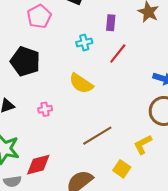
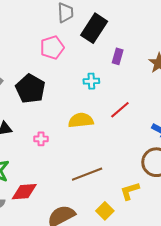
purple rectangle: (111, 23) -> (118, 56), moved
red line: (118, 54) -> (120, 110), moved
yellow semicircle: (81, 83) -> (81, 120), turned 130

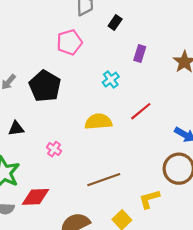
black rectangle: (94, 28) -> (115, 22), size x0.5
cyan cross: (91, 81) -> (111, 80), turned -35
pink cross: (41, 139) -> (54, 149), moved, turned 32

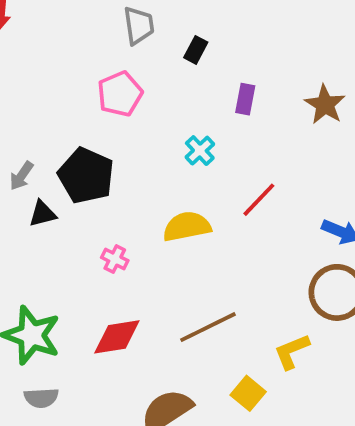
black triangle: (16, 128) -> (43, 214), moved
pink cross: (54, 149) -> (115, 259), moved
red diamond: (36, 197) -> (117, 337), moved

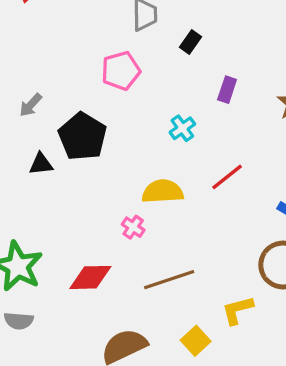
gray arrow: (21, 176) -> (31, 105), moved
pink cross: (115, 259) -> (133, 227), moved

